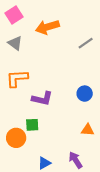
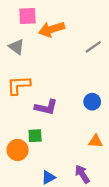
pink square: (14, 15) -> (27, 16), moved, turned 30

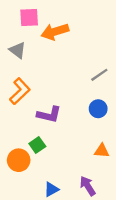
gray line: (93, 47) -> (99, 75), moved
orange L-shape: (19, 85) -> (20, 91), turned 140
green square: (35, 136) -> (37, 145), turned -32

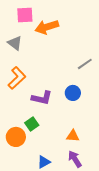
blue circle: (98, 109) -> (73, 93), moved
orange triangle: (102, 151) -> (73, 136), moved

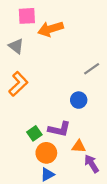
purple L-shape: (42, 98) -> (59, 129), moved
orange circle: (16, 137) -> (46, 153), moved
purple arrow: (75, 159) -> (92, 164), moved

